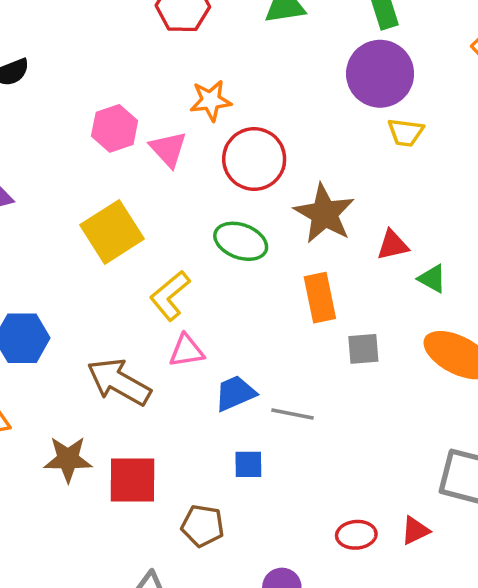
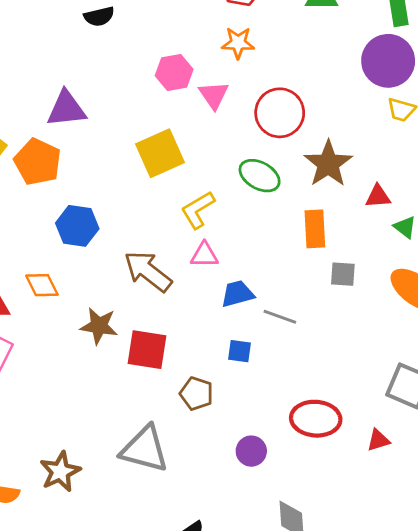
orange star: (211, 101) -> (238, 43), moved
red triangle: (415, 531) -> (378, 440), moved
red ellipse: (356, 535) -> (316, 419), size x1.6

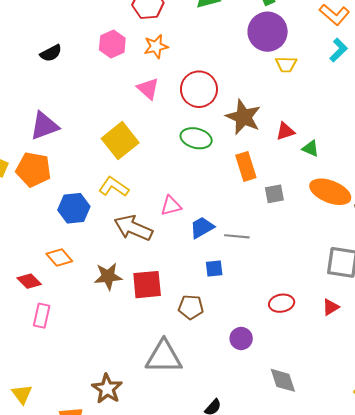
pink hexagon: (174, 72) -> (112, 44), moved
yellow L-shape: (198, 210) -> (114, 187), moved, turned 80
red ellipse: (316, 419) -> (282, 303), size x0.7

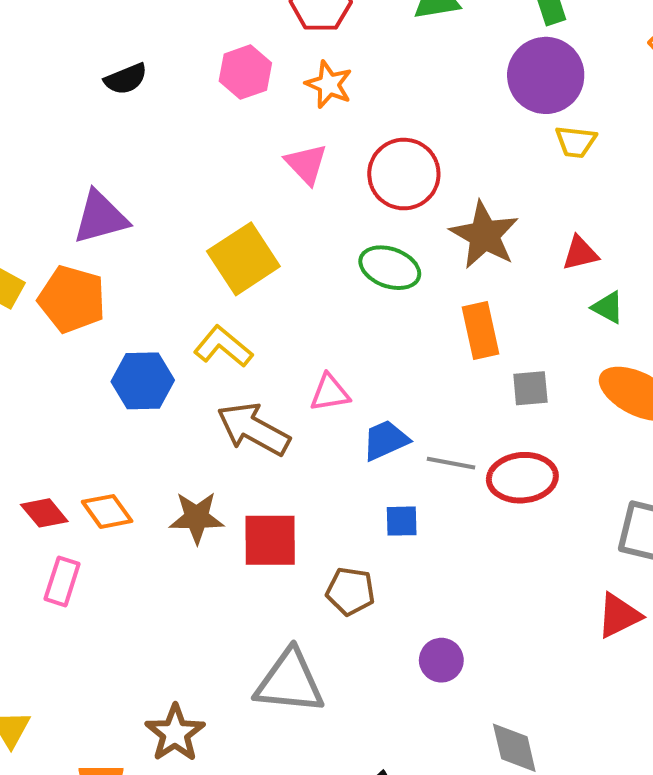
orange star: (156, 46) -> (329, 84), turned 30
red triangle: (285, 131) -> (580, 253), moved
orange diamond: (59, 258) -> (107, 511), moved
red ellipse: (282, 303) -> (522, 478), moved, size x1.4
red triangle: (331, 307) -> (619, 616), size x1.4

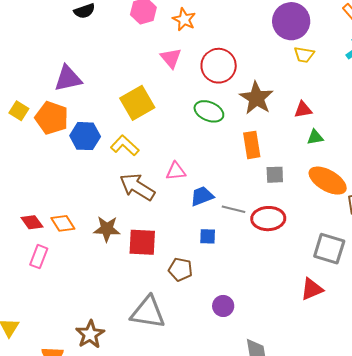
green triangle: (608, 307) -> (315, 137), turned -42
blue hexagon: (143, 381) -> (85, 136), moved

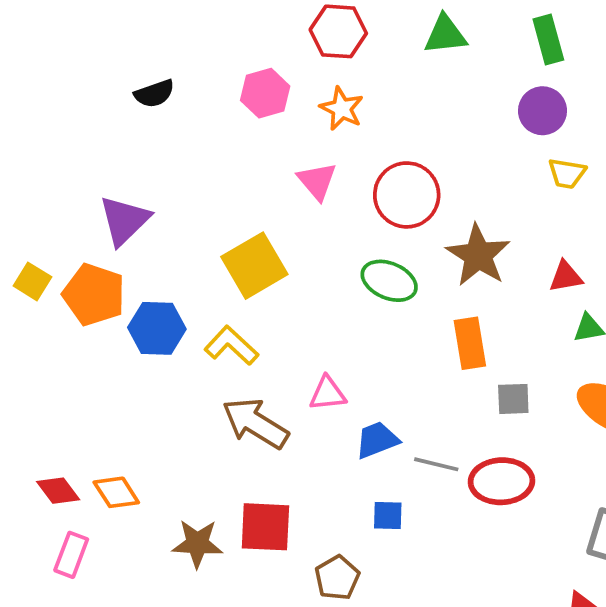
purple circle: (291, 21) -> (542, 111), size x0.7
purple triangle: (68, 78) -> (124, 220), turned -32
brown star: (107, 229) -> (197, 544), moved
brown pentagon: (180, 269) -> (337, 578), turned 30

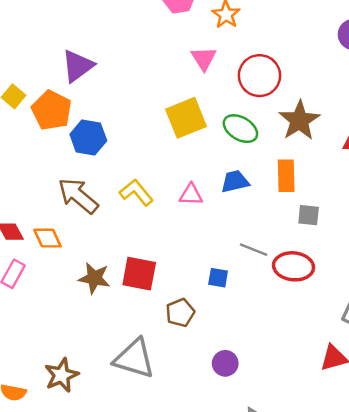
yellow square: (254, 266) -> (186, 118), moved
yellow L-shape: (231, 346) -> (136, 192), moved
brown arrow: (255, 423) -> (78, 196), moved
blue trapezoid: (377, 440) -> (235, 181), moved

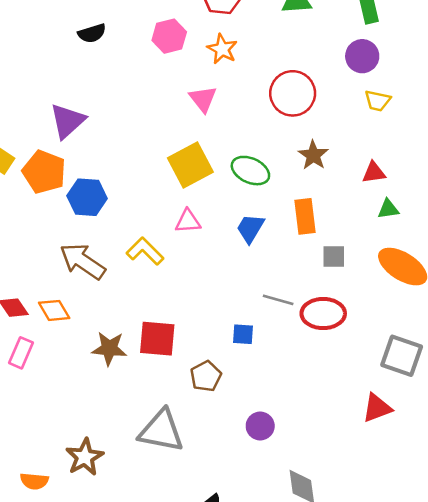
red circle: (259, 76) -> (293, 93), moved
brown star: (299, 120) -> (313, 155), size x0.7
blue trapezoid: (235, 181) -> (250, 228), turned -40
pink triangle: (191, 195) -> (188, 221), moved

